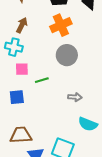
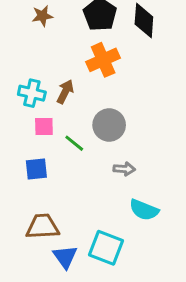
brown arrow: (22, 25) -> (65, 92), moved
gray circle: (67, 55) -> (109, 125), moved
green line: (42, 80) -> (74, 143), turned 56

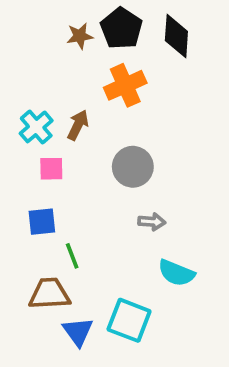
brown star: (42, 16) -> (80, 36), moved
cyan cross: (32, 93) -> (36, 127), turned 36
green line: (74, 143) -> (72, 256), moved, turned 30

